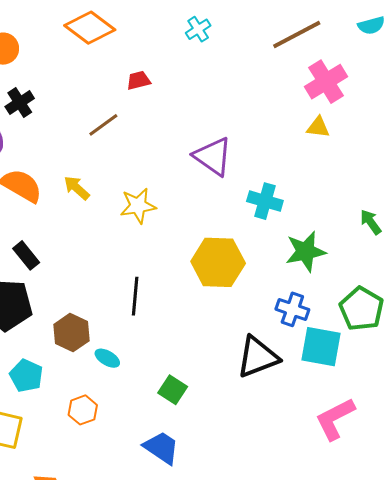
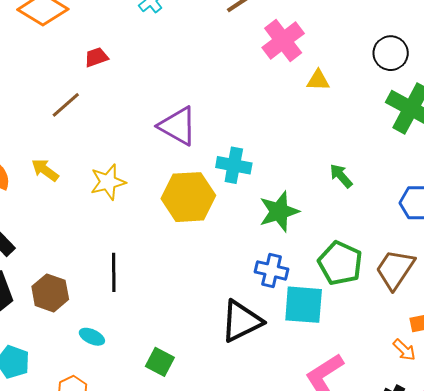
yellow triangle: (318, 127) -> (318, 80), moved
yellow hexagon: (218, 262) -> (188, 197), moved
brown hexagon: (71, 333) -> (50, 293), moved

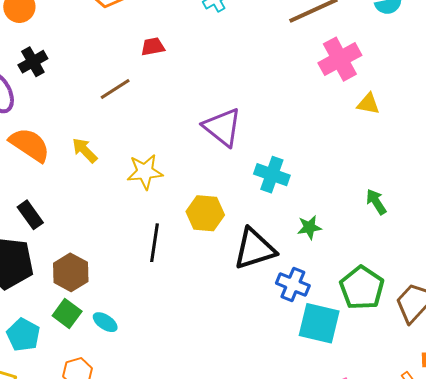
yellow hexagon: (188, 197) -> (205, 213), moved, size x0.7
green star: (279, 211) -> (309, 227), size x0.6
black line: (114, 272) -> (154, 243), moved
black triangle: (241, 321) -> (255, 249), moved
green square: (160, 362) -> (67, 313), moved

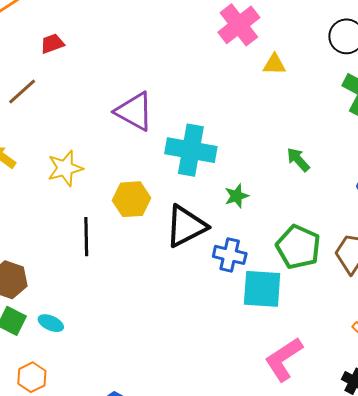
cyan cross: (272, 175) -> (191, 150), size x1.4

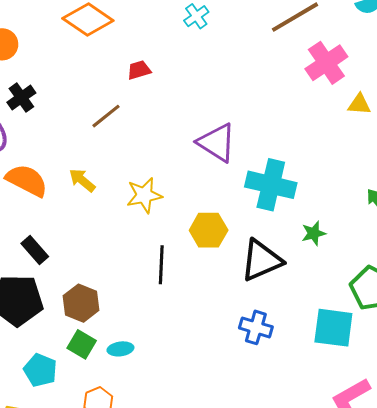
blue cross: (230, 255) -> (256, 327), moved
cyan ellipse: (51, 323) -> (120, 349), turned -35

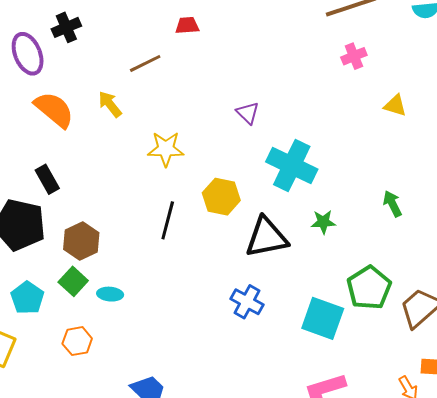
pink cross: (326, 63) -> (354, 56), moved, size x0.6
purple triangle: (217, 143) -> (248, 113), size x0.6
yellow arrow: (82, 180) -> (110, 104), moved

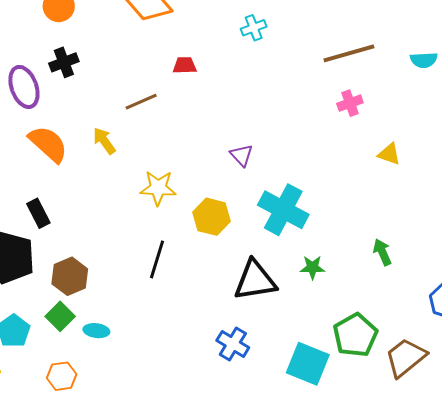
yellow hexagon: (221, 197) -> (212, 217), moved

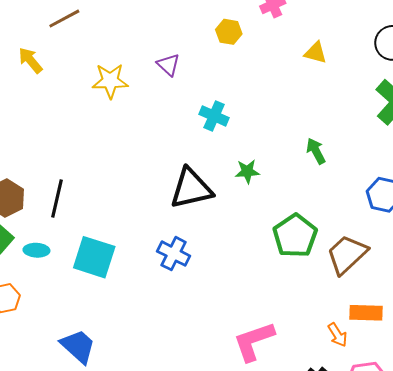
yellow star: (158, 188) -> (110, 81), moved
cyan cross: (283, 210) -> (214, 116), size x0.6
yellow hexagon: (212, 217) -> (229, 32), moved, size x0.7
black line: (157, 259) -> (57, 198), moved
cyan square: (308, 364) -> (94, 257), moved

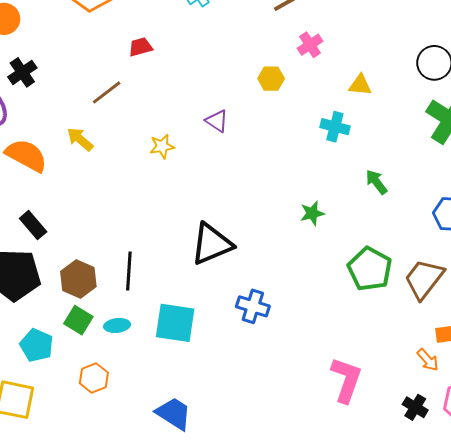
yellow star: (110, 81) -> (162, 146), size x0.7
cyan cross: (214, 116) -> (335, 127), moved
black triangle: (191, 189) -> (212, 244), moved
pink L-shape: (254, 341) -> (346, 380), turned 138

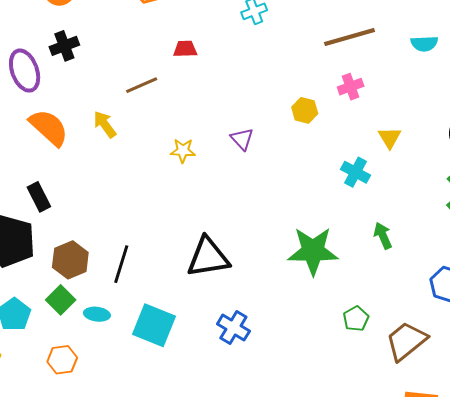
yellow triangle: (360, 85) -> (390, 138), turned 40
green star: (312, 213) -> (313, 251), size x2.0
green pentagon: (370, 269) -> (356, 319), size x0.6

